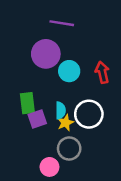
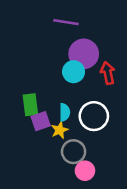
purple circle: (46, 54) -> (84, 54), moved
yellow star: (65, 123) -> (60, 130), moved
pink circle: (49, 167) -> (85, 171), moved

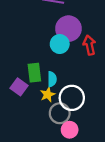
green rectangle: (30, 105) -> (34, 73), moved
white circle: (94, 116) -> (72, 98), moved
purple square: (41, 121) -> (19, 87), moved, turned -35

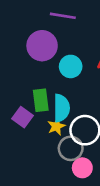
purple circle: (68, 29) -> (42, 46), moved
cyan semicircle: (52, 79) -> (62, 108), size x1.5

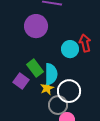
cyan circle: (71, 66) -> (70, 49), moved
green rectangle: (41, 100) -> (35, 68), turned -30

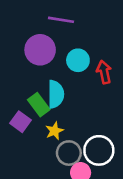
cyan circle: (70, 49) -> (78, 60), moved
cyan semicircle: (51, 74) -> (56, 94), moved
white circle: (69, 91) -> (99, 150), moved

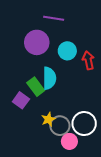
yellow star: (54, 131) -> (48, 119), moved

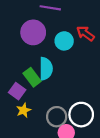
red arrow: (88, 60) -> (85, 33), moved, turned -42
yellow star: (48, 119) -> (24, 110), moved

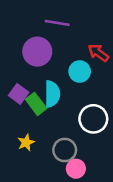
cyan circle: (64, 41) -> (80, 72), moved
purple square: (17, 91) -> (19, 94), moved
white circle: (81, 115) -> (93, 119), moved

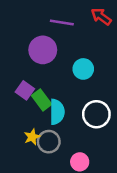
red arrow: (98, 53) -> (101, 17), moved
cyan semicircle: (52, 94) -> (57, 112), moved
gray circle: (65, 150) -> (49, 142), moved

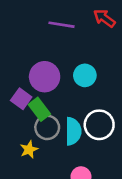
purple circle: (43, 50) -> (45, 77), moved
cyan semicircle: (57, 112) -> (73, 131), moved
gray circle: (49, 142) -> (47, 127), moved

